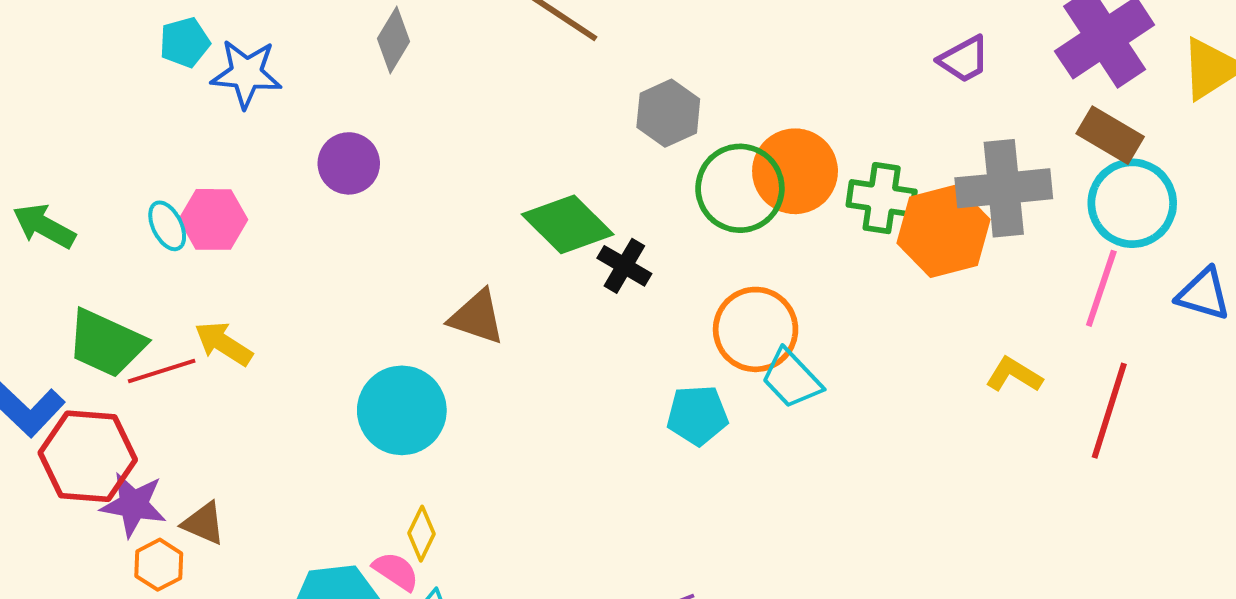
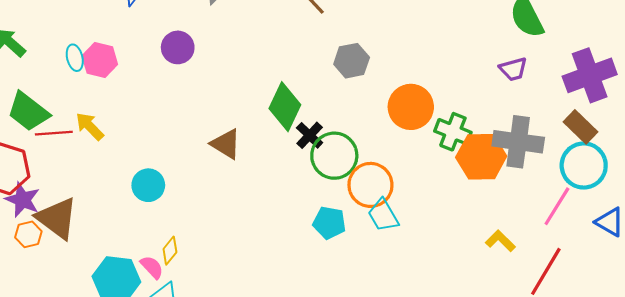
green circle: (740, 188) -> (334, 156), moved
green diamond: (568, 224) -> (285, 107), turned 57
cyan circle: (402, 410) -> (148, 185), moved, size x0.7
brown triangle: (204, 523) -> (57, 218), size x1.8

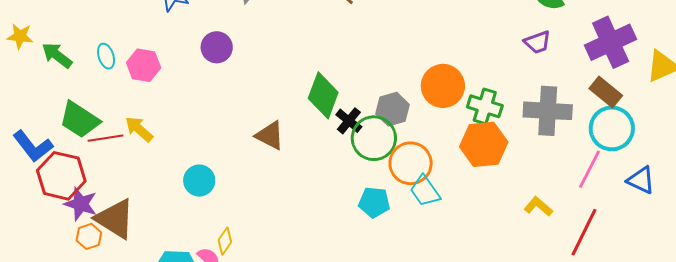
cyan ellipse: (75, 58) -> (106, 56), moved
gray hexagon: (352, 61) -> (393, 109), moved
orange hexagon: (481, 157) -> (484, 144), moved

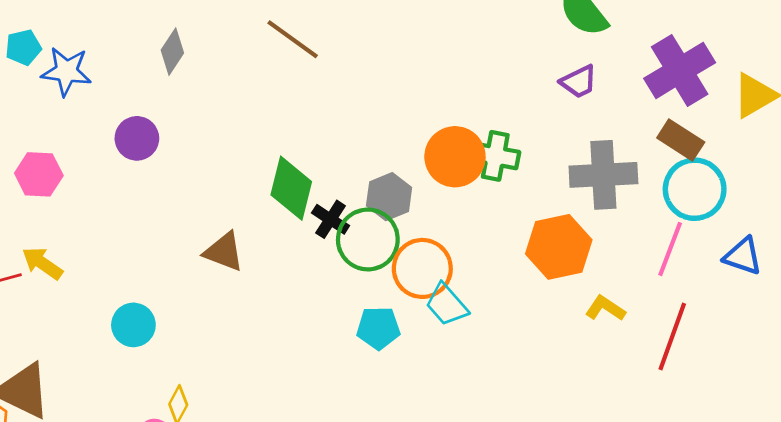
green cross: (485, 106) -> (495, 156), moved
orange hexagon: (484, 144) -> (559, 247), moved

